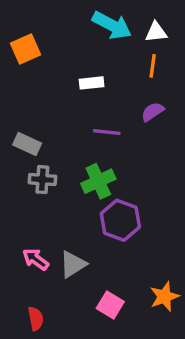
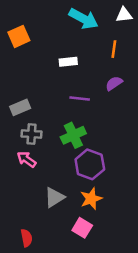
white triangle: (156, 32) -> (124, 15), moved
gray rectangle: (27, 144) -> (20, 107), turned -48
pink arrow: (36, 259) -> (26, 159), moved
orange star: (164, 297) -> (91, 199), moved

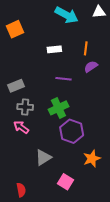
orange line: (114, 49) -> (86, 48), moved
orange star: (91, 199) -> (92, 159), moved

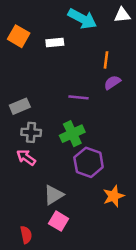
orange square: (15, 29) -> (19, 36), turned -36
white rectangle: (54, 49) -> (55, 42), moved
pink square: (66, 182) -> (59, 221), moved

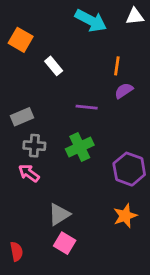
white rectangle: (55, 42) -> (54, 66), moved, turned 56
purple hexagon: (89, 162) -> (129, 169), moved
red semicircle: (26, 235) -> (16, 251), moved

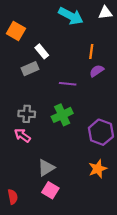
gray rectangle: (22, 117) -> (30, 69), moved

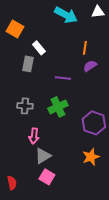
gray rectangle: (30, 69) -> (28, 64), turned -56
pink arrow: (22, 135) -> (34, 136), moved, turned -119

